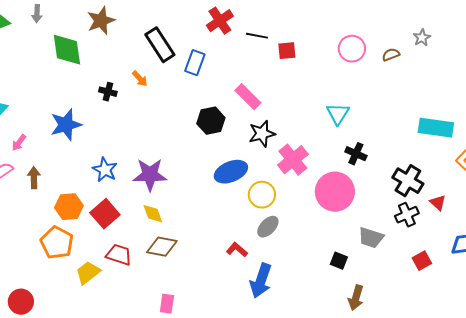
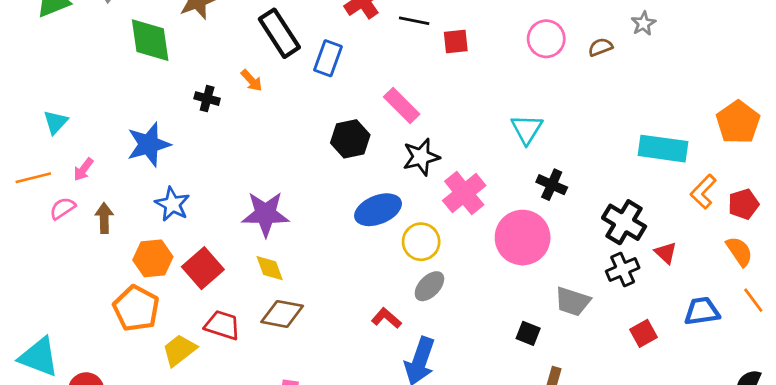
blue star: (105, 170) -> (172, 204), moved

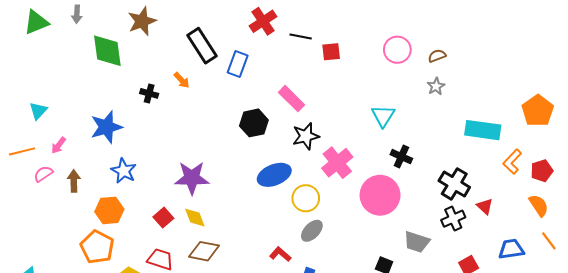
gray star: (643, 24) -> (436, 86), moved
red square: (203, 268) -> (163, 218), moved, size x0.7

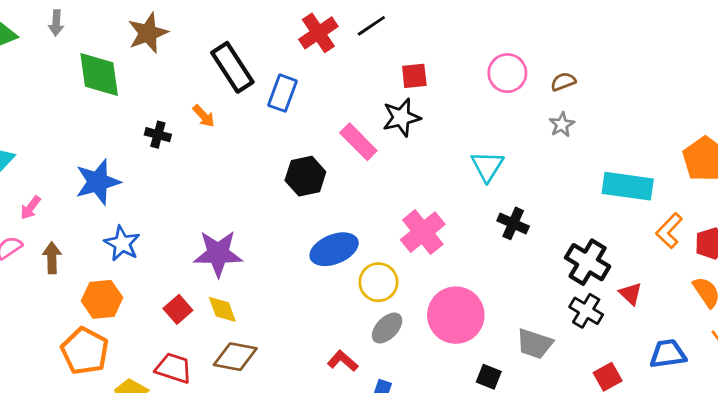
black line: (301, 36) -> (371, 26), moved, turned -45
black star: (306, 136) -> (401, 117), moved
pink circle: (380, 195) -> (456, 315), moved
black cross: (453, 219) -> (586, 311), turned -35

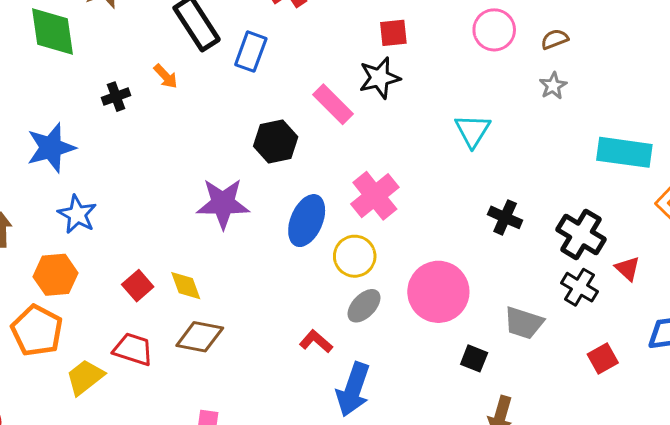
black cross: (158, 135) -> (116, 97), turned -35
black cross: (513, 223) -> (505, 217), moved
pink cross: (423, 232) -> (375, 196), moved
blue ellipse: (334, 249) -> (307, 221), turned -45
purple star: (218, 254) -> (223, 203), moved

